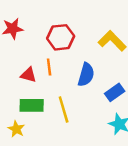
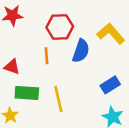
red triangle: (28, 75) -> (12, 67), moved
blue semicircle: (86, 75) -> (81, 51), moved

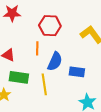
blue semicircle: (81, 51) -> (55, 61), moved
blue rectangle: (110, 85) -> (77, 72), moved, turned 35

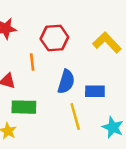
orange line: (37, 48) -> (32, 62), moved
yellow line: (44, 84) -> (75, 117), moved

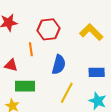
blue rectangle: (95, 91) -> (97, 72), moved
yellow line: (75, 117) -> (67, 93), turned 45

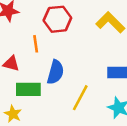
blue semicircle: (59, 65) -> (55, 72), moved

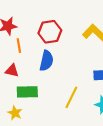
orange line: (36, 44) -> (19, 46), moved
blue semicircle: (55, 72) -> (46, 61), moved

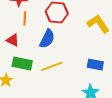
yellow line: (71, 97) -> (52, 66), moved, turned 30

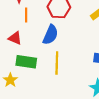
yellow line: (52, 66) -> (57, 63), turned -65

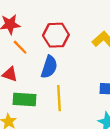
orange line: (26, 15) -> (20, 47), turned -40

